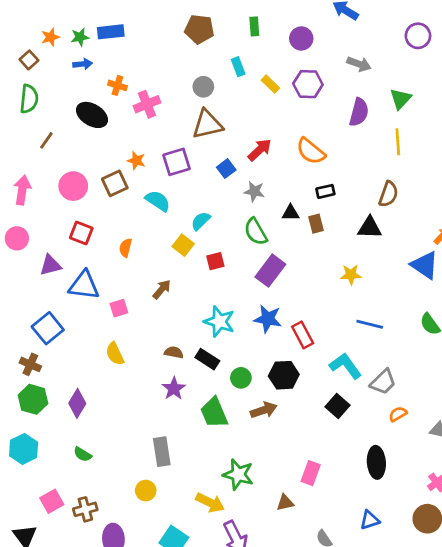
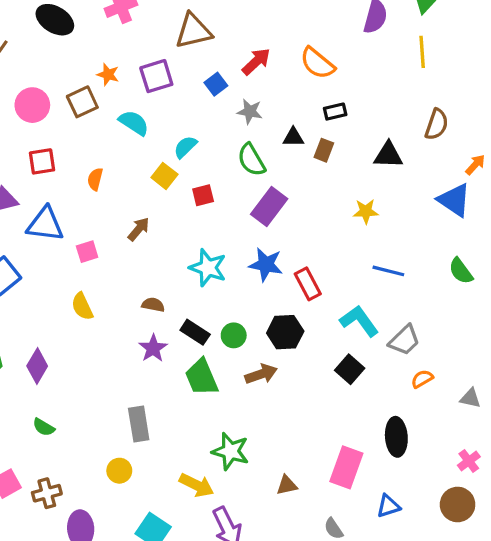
brown semicircle: (388, 194) -> (437, 124), moved
brown rectangle: (316, 224) -> (324, 150), turned 36
red square: (81, 233) -> (42, 161), turned -30
black rectangle: (207, 359) -> (195, 332), moved
pink rectangle: (311, 473) -> (346, 467), moved, size x1.4

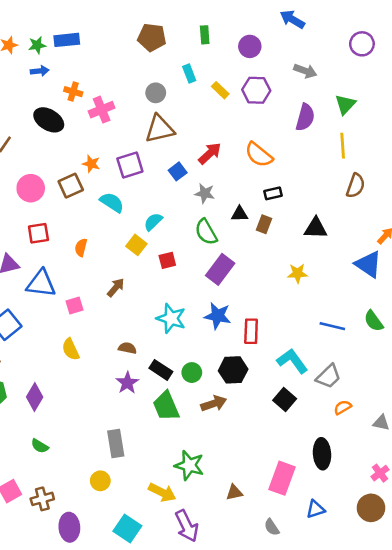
brown semicircle: (437, 124) -> (356, 186), moved
blue line: (388, 271) -> (332, 326), moved
red rectangle: (308, 284) -> (251, 331), turned 30

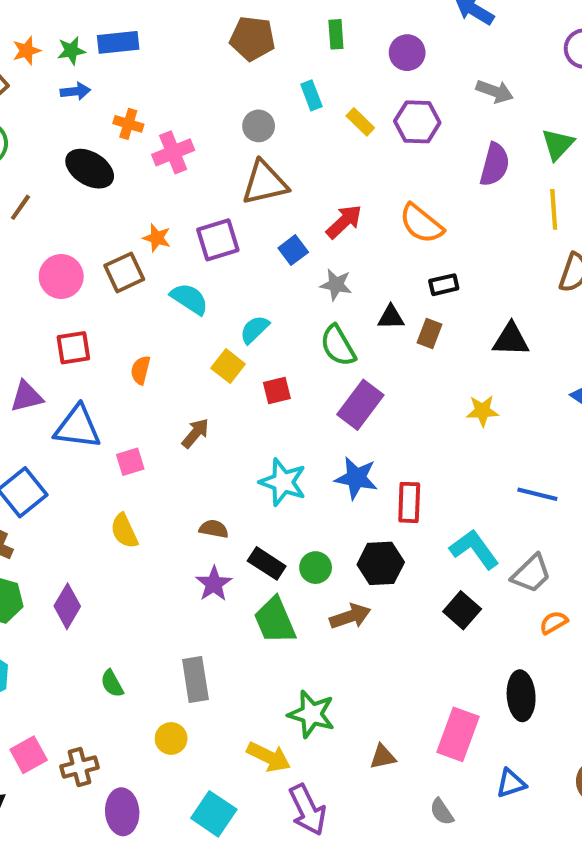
green semicircle: (40, 446) -> (112, 684), moved, turned 30

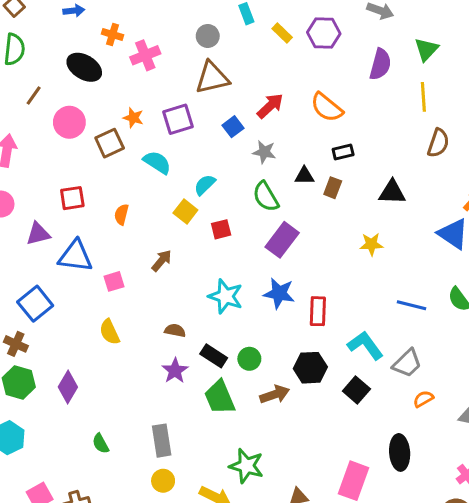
pink circle: (61, 277) -> (69, 122), moved
black hexagon: (381, 563) -> (310, 368), moved
yellow circle: (171, 738) -> (163, 481), moved

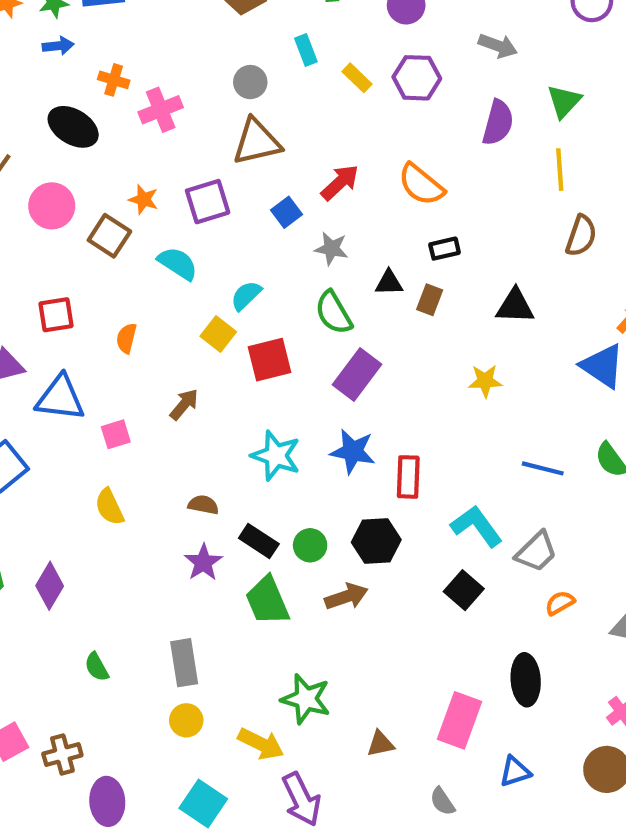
brown square: (110, 143) -> (109, 236), turned -32
red square: (221, 229) -> (269, 360), size x1.5
black hexagon: (310, 368) -> (376, 541), moved

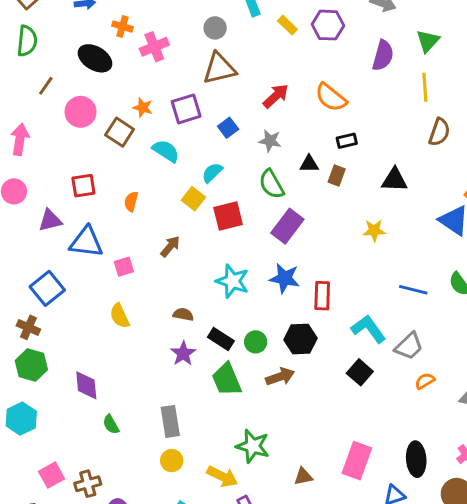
blue square: (287, 212) -> (228, 128), moved
purple diamond: (50, 586) -> (86, 385), moved, turned -36
black ellipse: (526, 680) -> (416, 459), moved

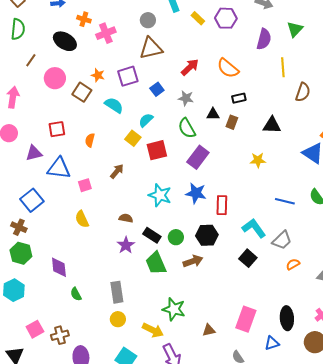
yellow line: (425, 87) -> (283, 67), moved

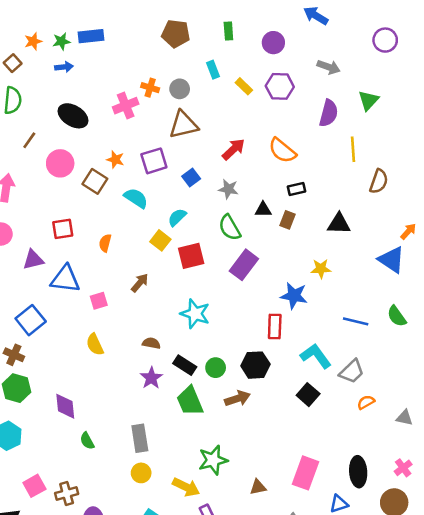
orange cross: (84, 19) -> (150, 88), moved
blue star: (196, 193) -> (294, 296), moved
green star: (174, 309) -> (213, 460), turned -30

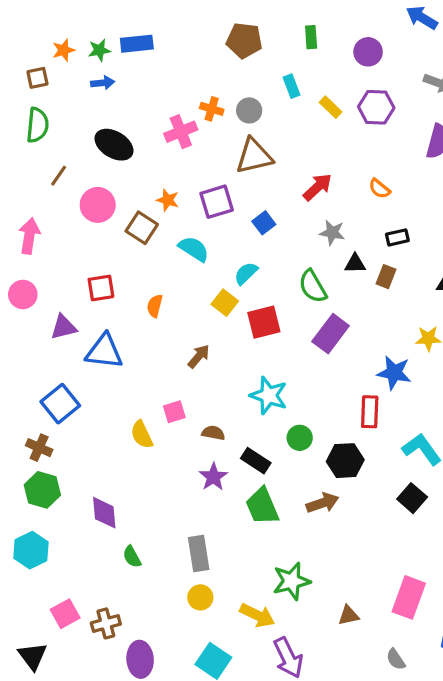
brown square: (13, 63) -> (37, 78), turned 30
orange semicircle: (282, 151) -> (379, 189), size x0.6
gray star: (228, 189) -> (332, 233), moved
pink square: (99, 301) -> (174, 412), moved
green circle: (216, 368) -> (300, 438), moved

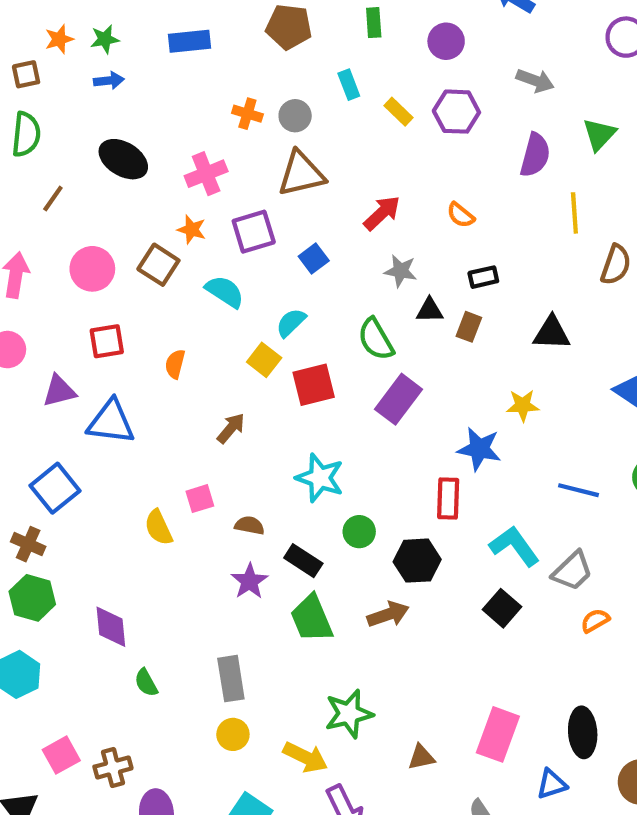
blue rectangle: (137, 44) -> (190, 41), moved
pink cross: (181, 132) -> (206, 174), moved
pink circle: (98, 205) -> (92, 269), moved

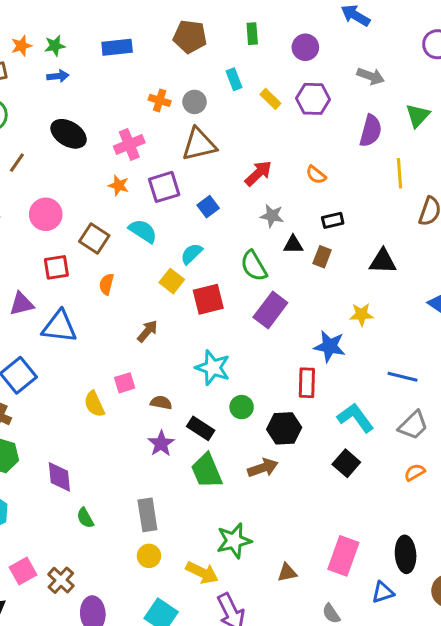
brown square: (158, 265) -> (94, 239), moved
gray trapezoid: (572, 571) -> (413, 425), moved
brown cross: (113, 768) -> (61, 580), turned -32

